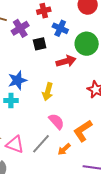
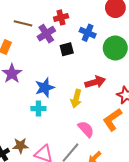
red cross: (44, 11) -> (61, 17), moved
red arrow: (66, 61) -> (95, 82), moved
orange L-shape: (83, 131) -> (112, 120), moved

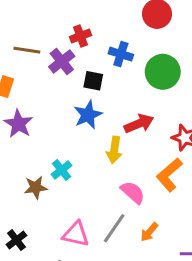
black square: (67, 49) -> (93, 81), turned 32
blue star: (45, 88) -> (88, 115), moved
cyan cross: (38, 109) -> (62, 170), turned -32
brown star: (20, 146) -> (36, 187), moved

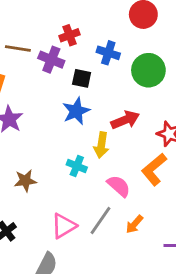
purple cross: (62, 61) -> (51, 60), turned -30
cyan cross: (62, 170) -> (77, 166), moved, turned -30
pink triangle: (76, 234) -> (64, 226), turned -44

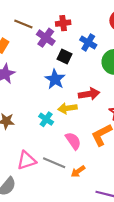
blue star: (76, 111) -> (55, 79), turned -30
yellow arrow: (101, 145) -> (67, 108), turned 60
gray line: (101, 221) -> (54, 163), turned 65

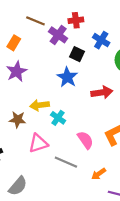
yellow arrow: (67, 108) -> (40, 105), moved
pink triangle: (26, 160) -> (38, 143), moved
orange arrow: (78, 171) -> (99, 174), moved

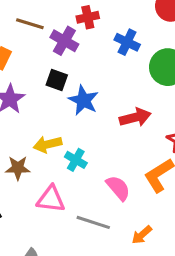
black square: (77, 54) -> (57, 80), moved
pink triangle: (38, 143) -> (51, 199), turned 30

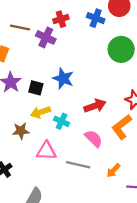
blue cross: (127, 42) -> (96, 18), moved
black square: (57, 80) -> (36, 88), moved
red arrow: (135, 117) -> (95, 106), moved

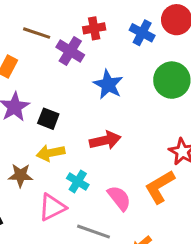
blue star: (63, 78) -> (108, 85), moved
red arrow: (95, 106) -> (105, 140), moved
cyan cross: (62, 121) -> (78, 181), moved
pink triangle: (46, 151) -> (52, 207), turned -35

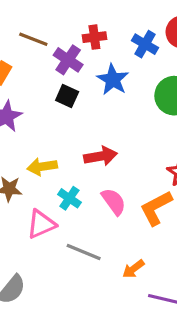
blue star: (108, 85) -> (113, 80), moved
black square: (48, 119) -> (67, 96), moved
pink semicircle: (119, 198) -> (114, 202), moved

